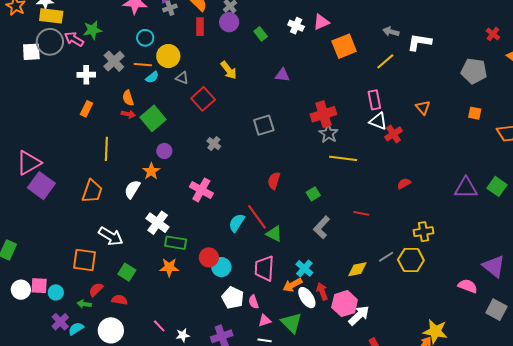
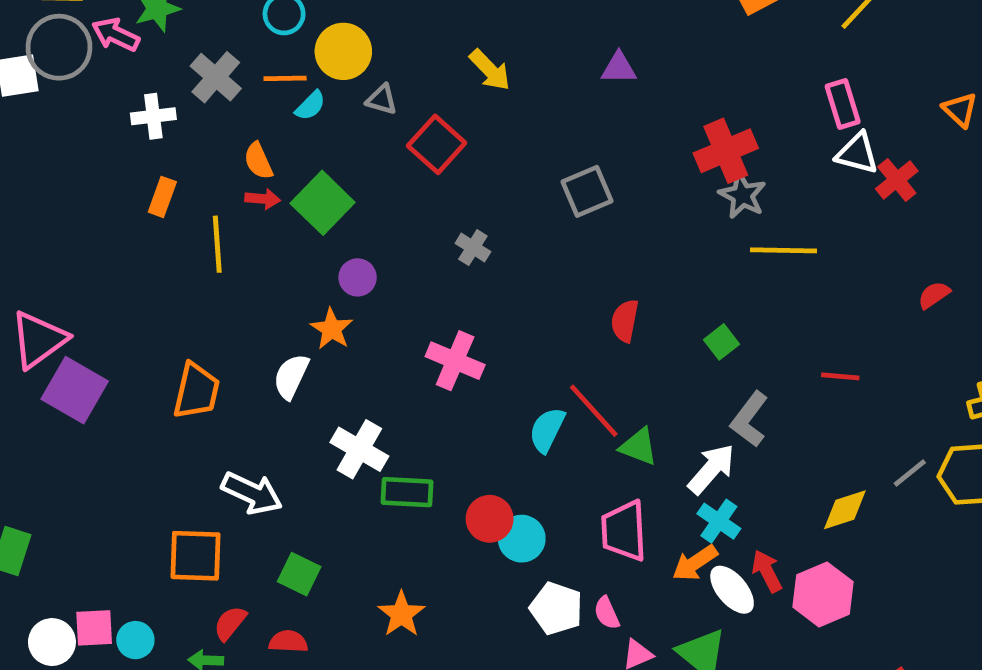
yellow line: (106, 149) -> (217, 244), moved
orange star: (169, 267) -> (401, 614), moved, turned -30
white arrow: (359, 315) -> (711, 469), moved

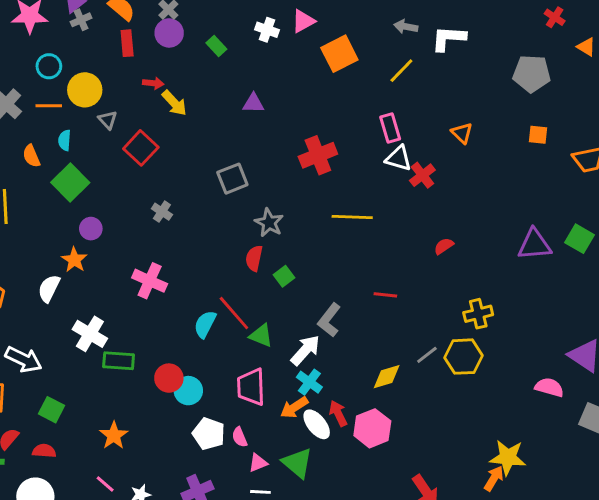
gray triangle: (382, 100) -> (108, 120), turned 30
cyan semicircle: (310, 106) -> (64, 140), moved, turned 138
gray star: (742, 195) -> (269, 223), moved
red arrow: (263, 199) -> (153, 83), moved
green square: (721, 342) -> (284, 276), moved

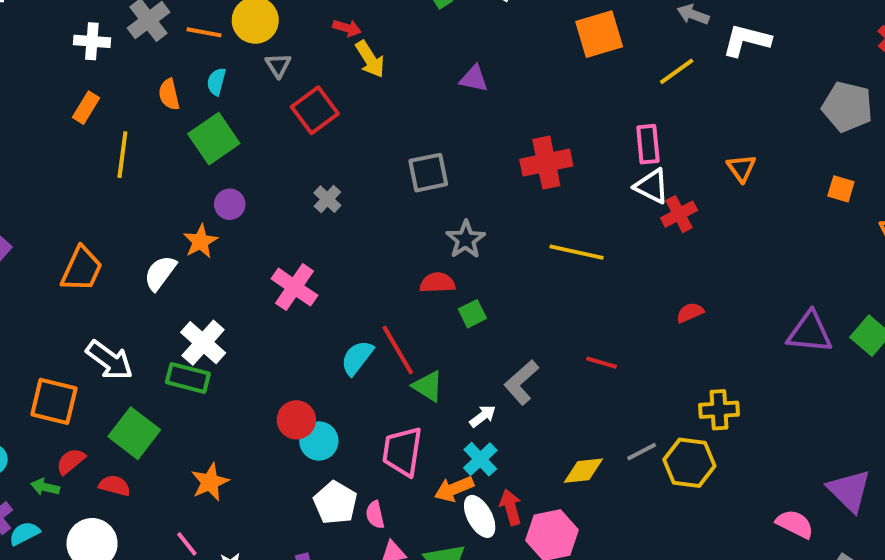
red semicircle: (254, 258) -> (437, 283), turned 65
white arrow: (305, 350) -> (483, 416), size x0.6
green rectangle: (119, 361) -> (188, 378), moved
green square: (52, 410) -> (134, 433), size x1.4

